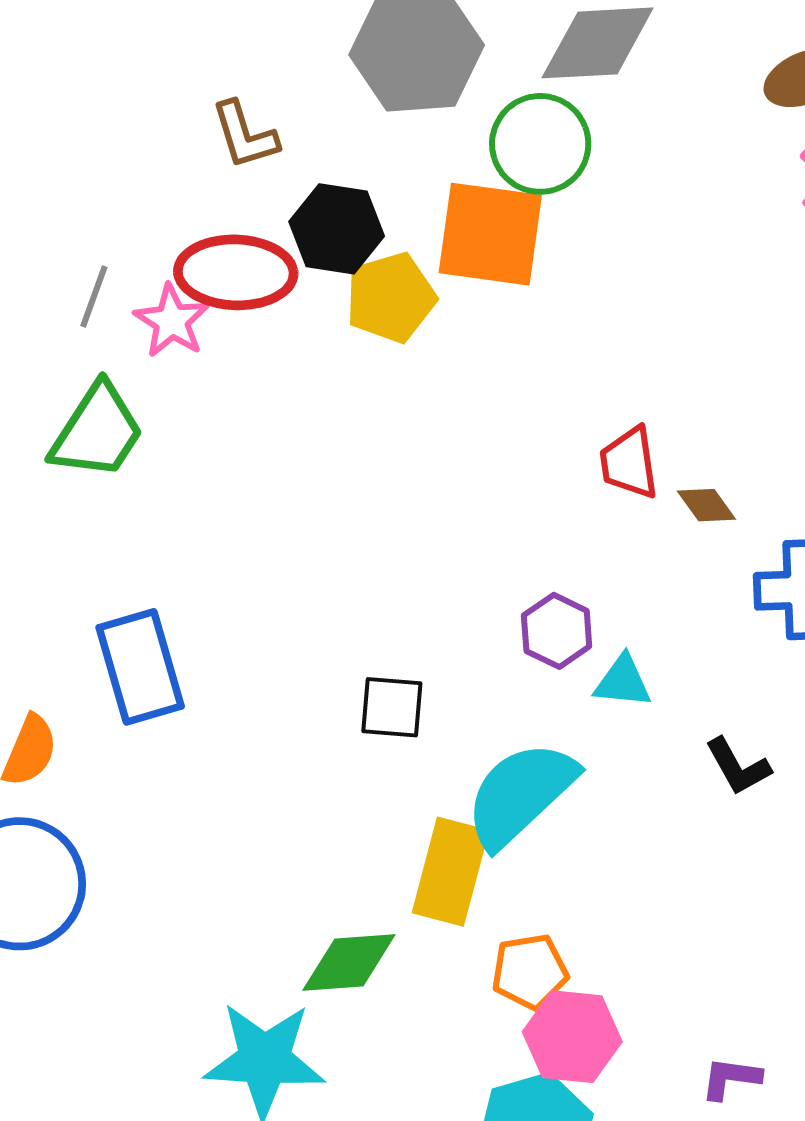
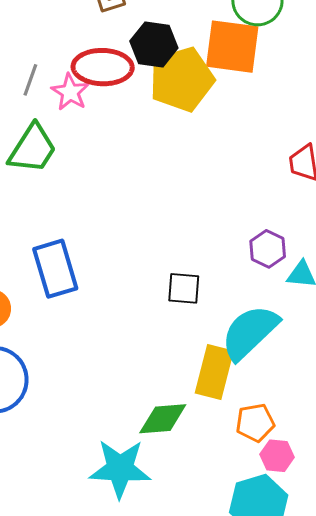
yellow pentagon: (391, 298) -> (182, 79), size x1.4
pink hexagon: (572, 1037) -> (277, 456), size x0.7

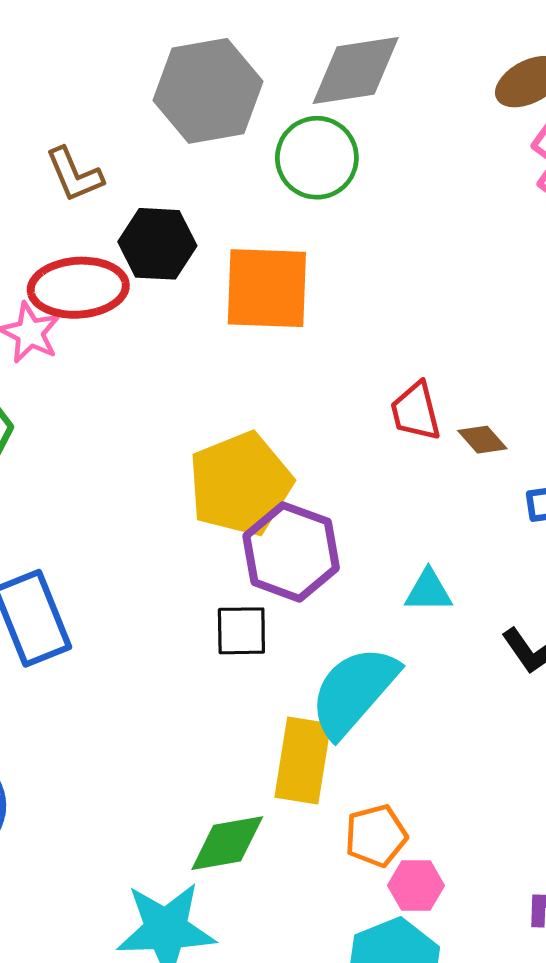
orange square: (232, 47) -> (267, 288), moved
yellow pentagon: (182, 79) -> (240, 484), moved
purple hexagon: (268, 249) -> (291, 552), moved, size x1.6

